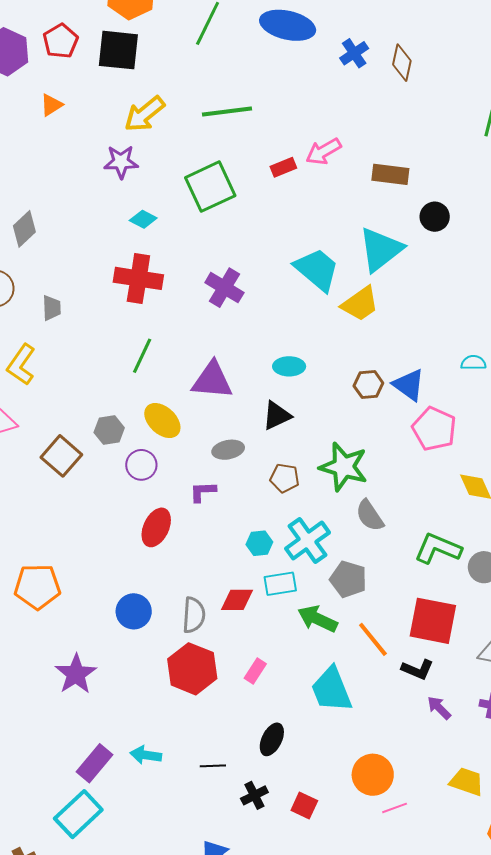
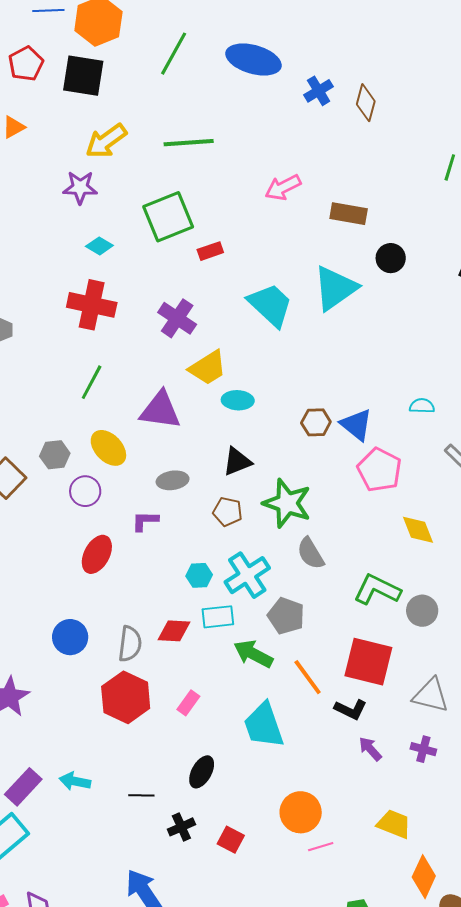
red rectangle: (283, 167) -> (210, 251), moved
yellow trapezoid: (360, 304) -> (208, 368), moved
black triangle: (277, 416) -> (237, 462), moved

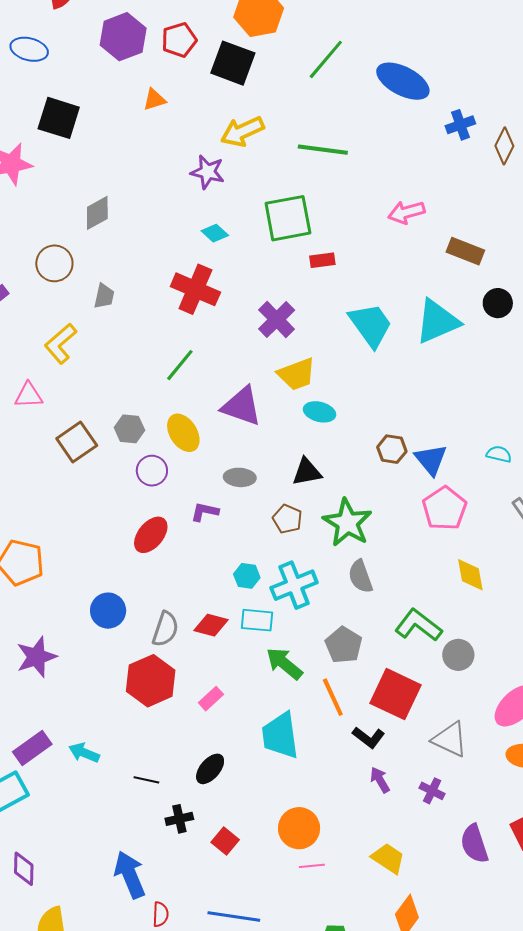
gray pentagon: (286, 616) -> (344, 645), moved

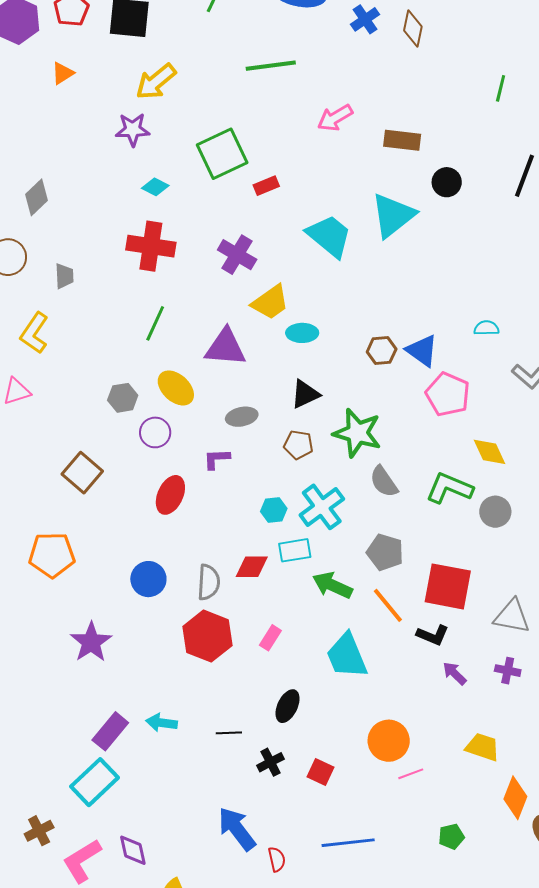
green line: (323, 150) -> (271, 66), moved
brown square: (77, 442) -> (82, 473), moved
green L-shape: (418, 625) -> (449, 488), moved
gray circle: (458, 655) -> (495, 512), moved

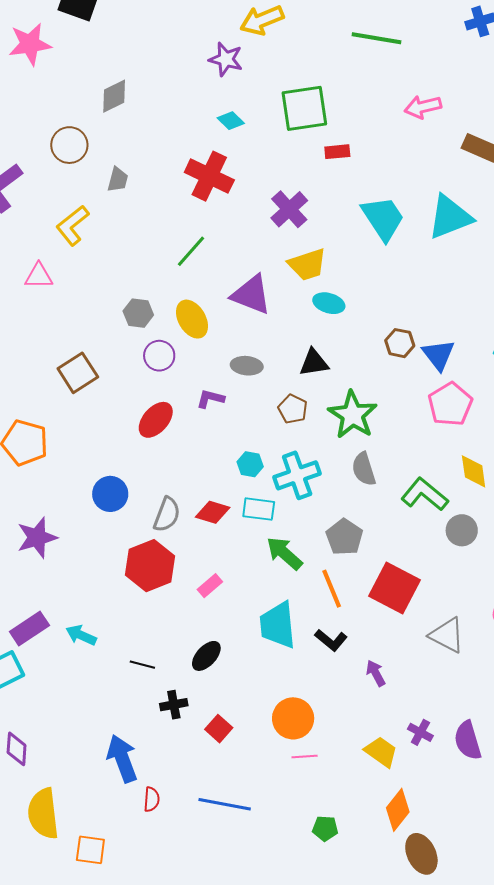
black L-shape: (433, 635) -> (331, 640), moved
purple cross: (508, 671) -> (420, 732), moved

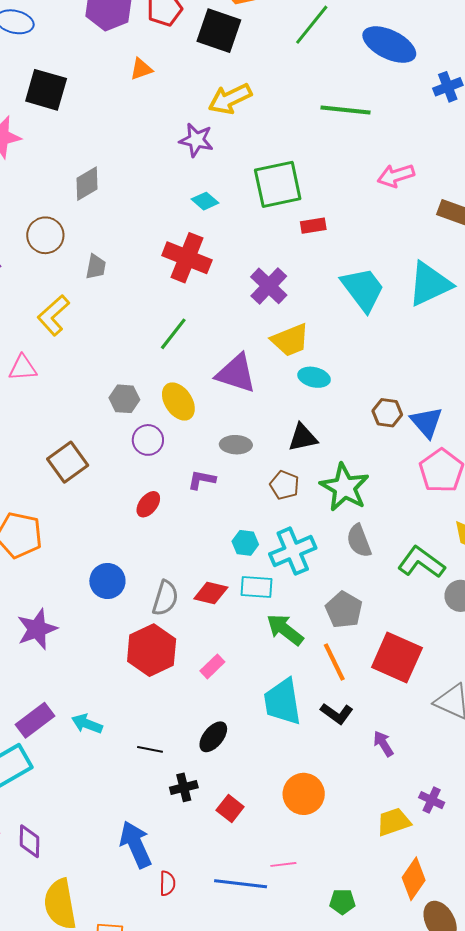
red ellipse: (156, 420) -> (148, 504), size x0.7
yellow trapezoid: (381, 752) -> (394, 822), turned -51
pink line: (305, 757) -> (283, 864), moved

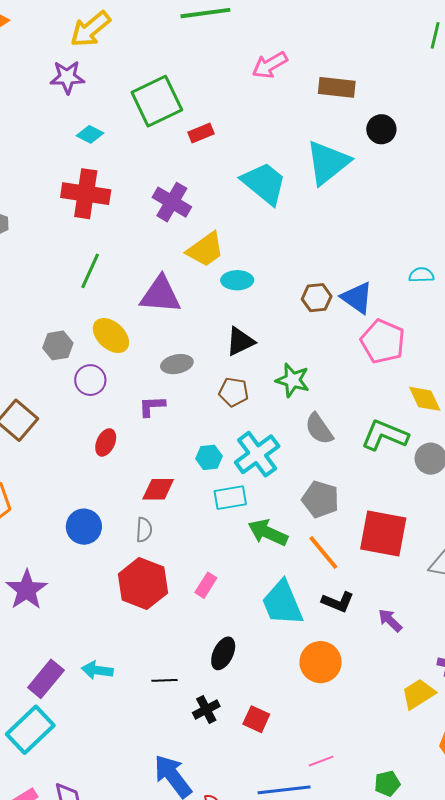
green star: (345, 487) -> (293, 380), size x0.7
red diamond: (211, 593) -> (158, 489), moved
gray semicircle: (165, 598) -> (144, 530), size x0.7
orange circle: (304, 794) -> (321, 662), moved

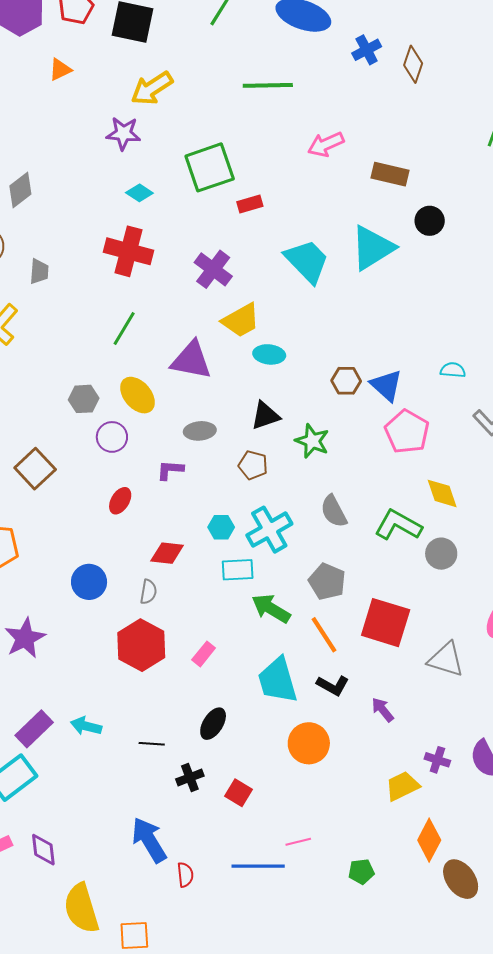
green star: (293, 380) -> (312, 441), moved

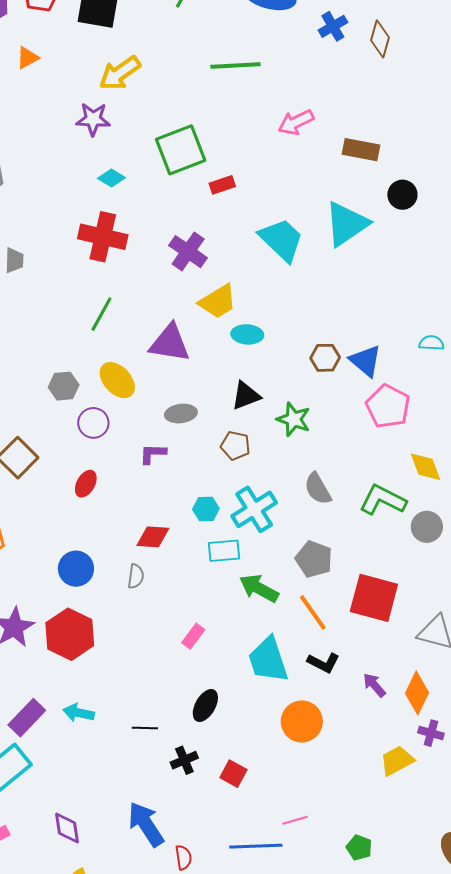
red ellipse: (120, 501) -> (86, 484), moved
red hexagon: (141, 645) -> (70, 634), moved
orange diamond: (429, 840) -> (417, 693), moved
purple diamond: (43, 850) -> (67, 828), moved
green pentagon: (361, 872) -> (359, 848), turned 30

